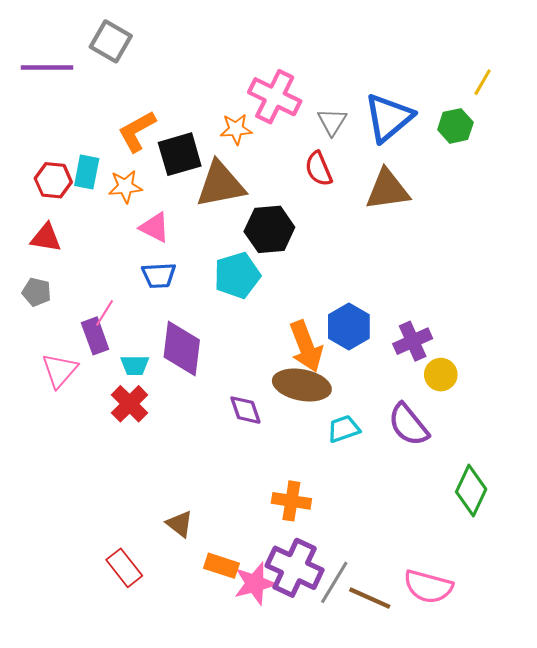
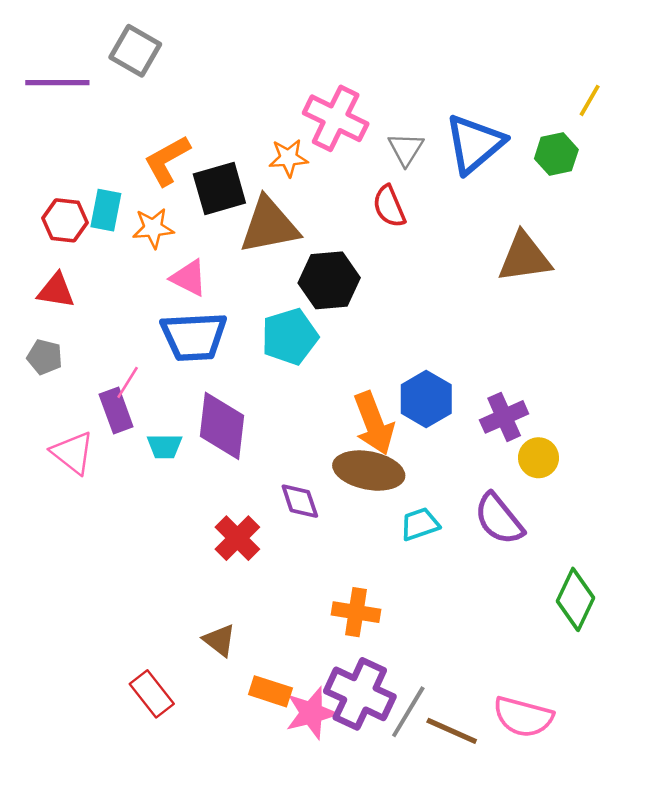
brown triangle: (388, 190) -> (524, 257), moved
blue trapezoid: (159, 275) -> (194, 337), size x1.6
pink triangle: (60, 370) -> (73, 453), turned -33
red cross: (130, 404) -> (237, 538), moved

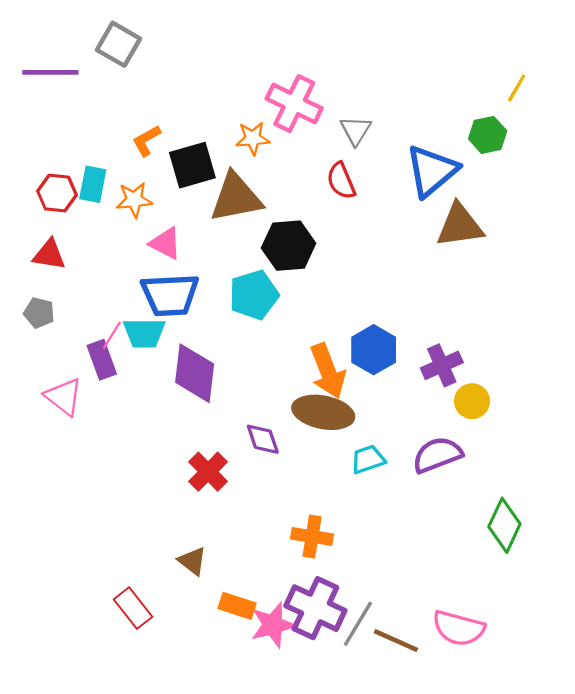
blue triangle: (475, 144) -> (432, 171), moved
orange L-shape: (167, 160) -> (146, 141), size x0.7
cyan trapezoid: (165, 446) -> (144, 333), moved, size x1.4
purple semicircle: (499, 519) -> (437, 455), turned 108

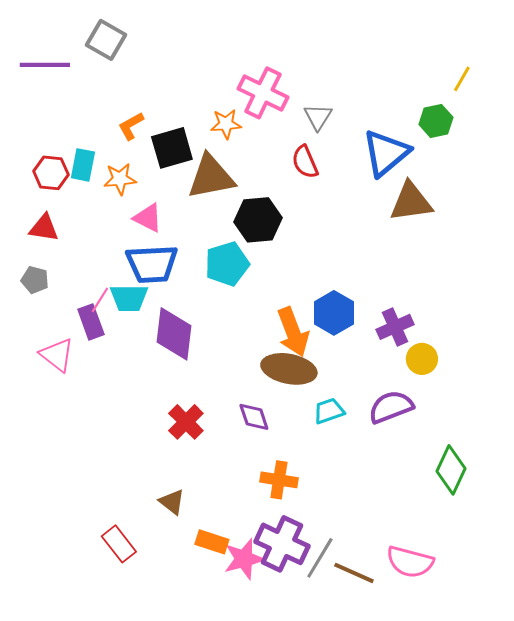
purple diamond: (263, 439) -> (254, 417), moved

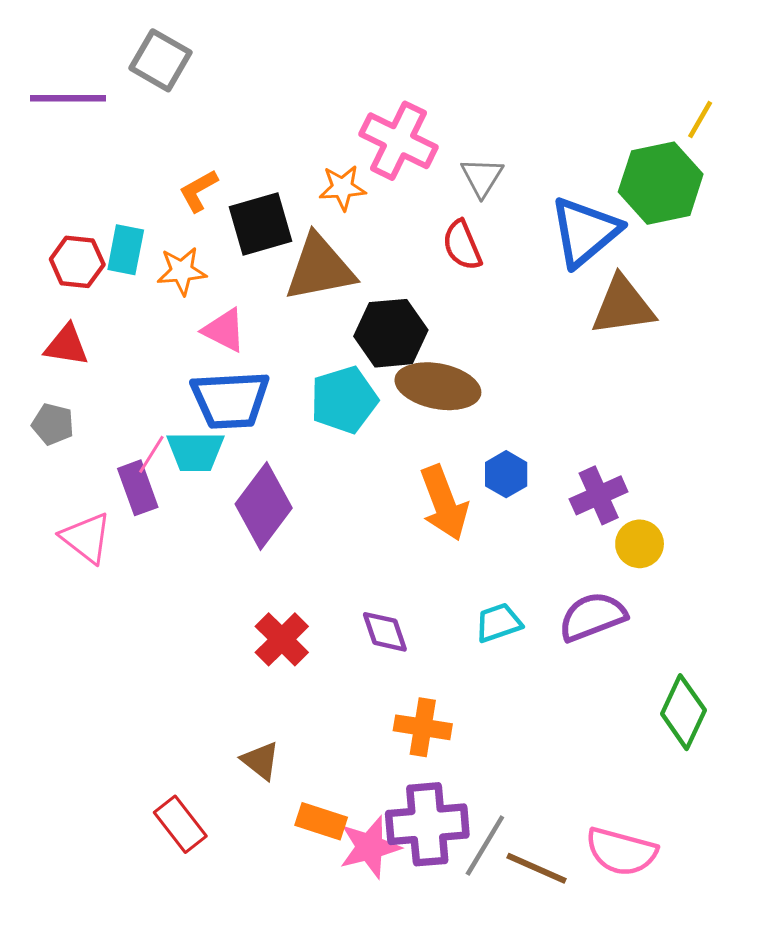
green hexagon: (436, 121) -> (661, 183), size x1.6
blue hexagon: (334, 313) -> (506, 474), size x0.7
purple diamond: (174, 334) -> (264, 506), turned 30
brown ellipse: (289, 369) -> (438, 386), moved
purple cross: (282, 544) -> (427, 824), turned -30

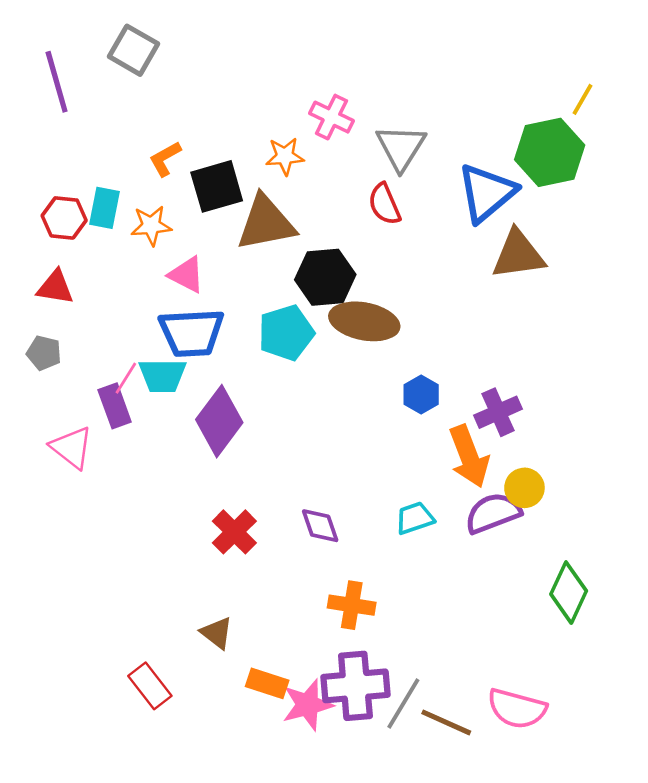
purple line: (68, 98) -> (57, 82), turned 74
pink cross: (399, 141) -> (331, 117), size x0.7
gray triangle: (482, 177) -> (401, 147), size x1.4
orange arrow: (444, 503) -> (469, 456), moved
yellow circle: (640, 544) -> (524, 488), moved

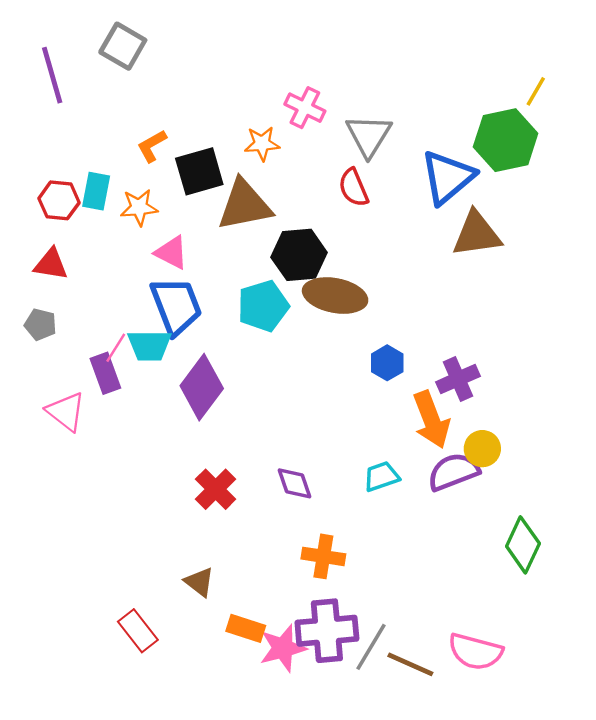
blue trapezoid: (191, 333) -> (176, 306), turned -108

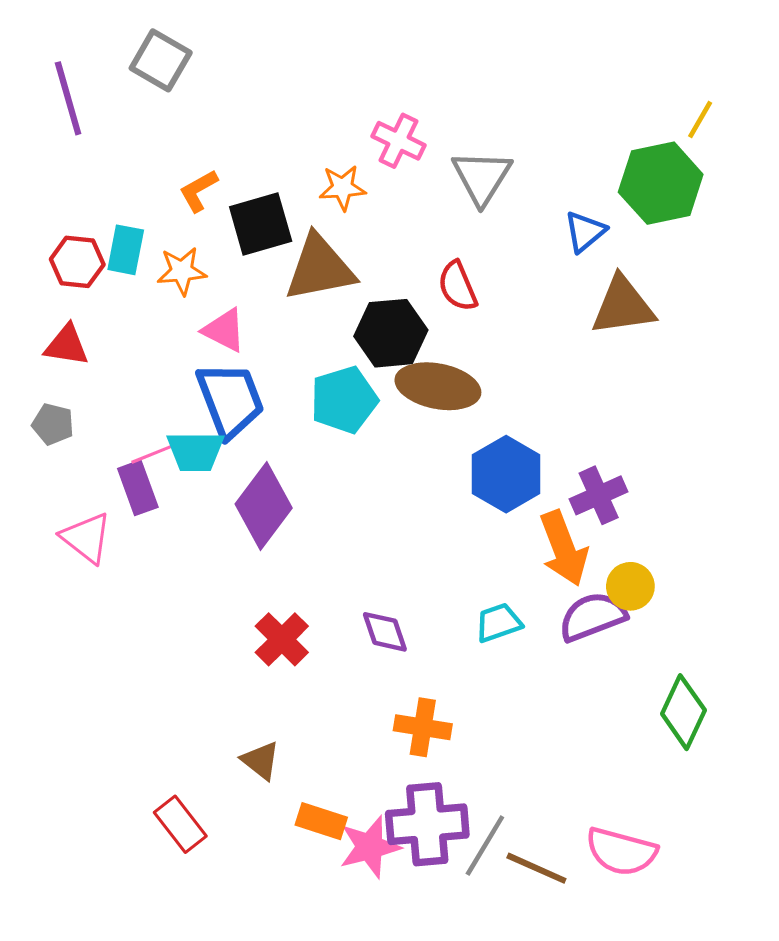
blue triangle: (448, 177) -> (585, 232), size x0.6
red semicircle: (354, 188) -> (458, 286), moved
pink line: (116, 348) -> (151, 454), turned 36
blue hexagon: (387, 363) -> (506, 474), size x1.6

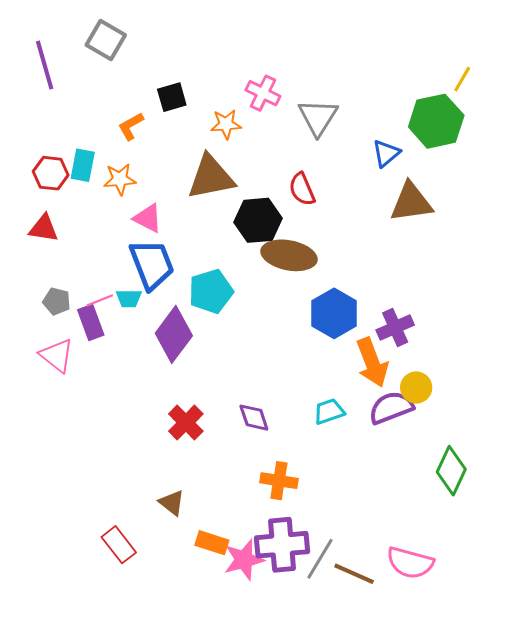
black square: (261, 224) -> (172, 97), moved, size x0.7
cyan pentagon: (344, 400) -> (211, 291), moved
gray pentagon: (53, 424) -> (57, 301), moved
cyan trapezoid: (195, 451) -> (129, 298), size x0.7

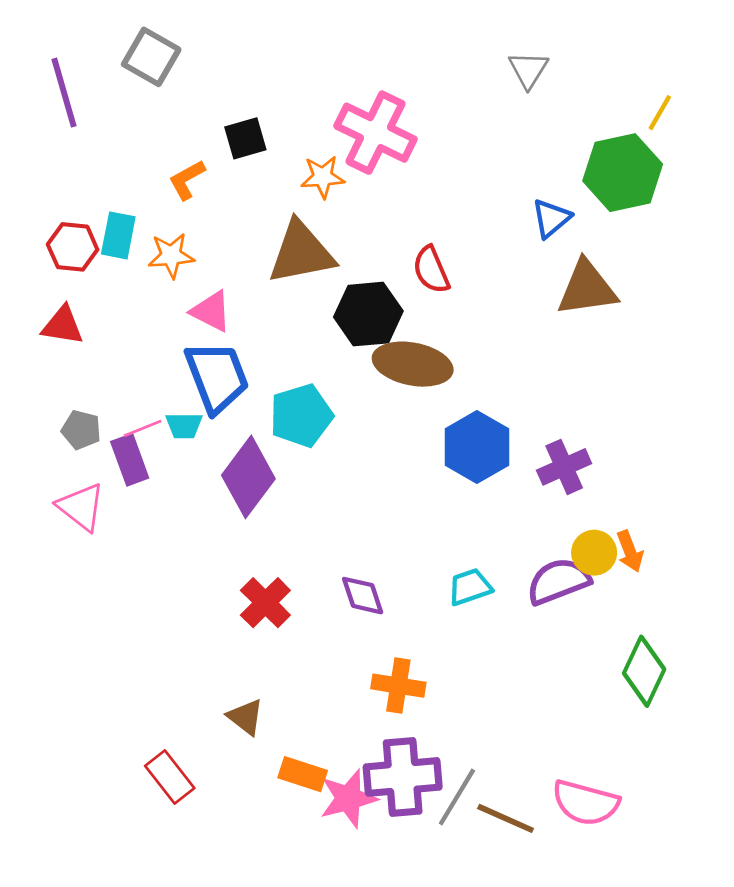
pink cross: (263, 93) -> (375, 133), size x1.6
gray triangle: (318, 117) -> (528, 70), moved, size x0.7
orange arrow: (372, 362) -> (630, 551), moved, size x0.6

